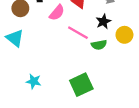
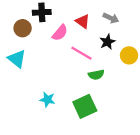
green semicircle: (99, 45) -> (96, 75), moved
cyan star: (34, 81) -> (47, 100), moved

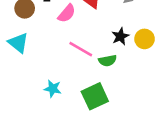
black star: (107, 42) -> (120, 36), moved
pink line: (81, 53) -> (81, 49), moved

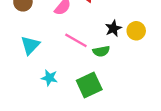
cyan triangle: (18, 43) -> (30, 45), moved, turned 35

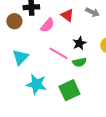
black star: (113, 28) -> (79, 43), moved
cyan star: (49, 78) -> (36, 84), size x1.5

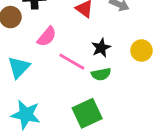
pink semicircle: (47, 25) -> (47, 37), moved
cyan star: (36, 84) -> (26, 115), moved

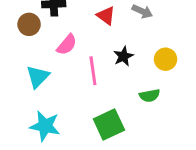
pink line: (72, 62) -> (93, 71), turned 52
green semicircle: (101, 74) -> (150, 96), moved

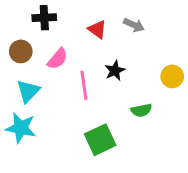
brown circle: (29, 24) -> (21, 51), moved
yellow circle: (166, 59) -> (172, 76), moved
cyan star: (45, 126) -> (21, 128), moved

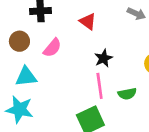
gray arrow: (134, 25) -> (136, 14), moved
pink line: (84, 85) -> (100, 86), moved
cyan triangle: (28, 91) -> (26, 77), turned 40

